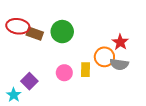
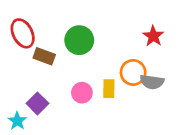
red ellipse: (18, 26) -> (23, 33), turned 55
brown rectangle: (35, 34) -> (44, 56), moved
red star: (120, 42) -> (153, 36), moved

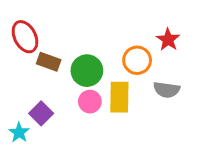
green circle: (79, 40) -> (87, 71), moved
orange circle: (133, 72) -> (137, 60), moved
yellow rectangle: (109, 89) -> (119, 97), size x1.5

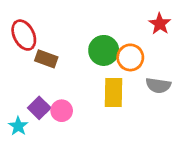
red star: (168, 40) -> (160, 24), moved
green circle: (87, 71) -> (104, 50), moved
pink circle: (90, 102) -> (62, 111), moved

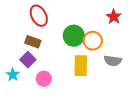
red ellipse: (24, 35) -> (39, 16), moved
purple square: (39, 108) -> (28, 60), moved
cyan star: (18, 126) -> (13, 75), moved

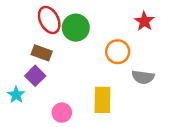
green circle: (74, 36) -> (76, 28), moved
yellow rectangle: (81, 66) -> (102, 100), moved
pink circle: (44, 79) -> (62, 113), moved

